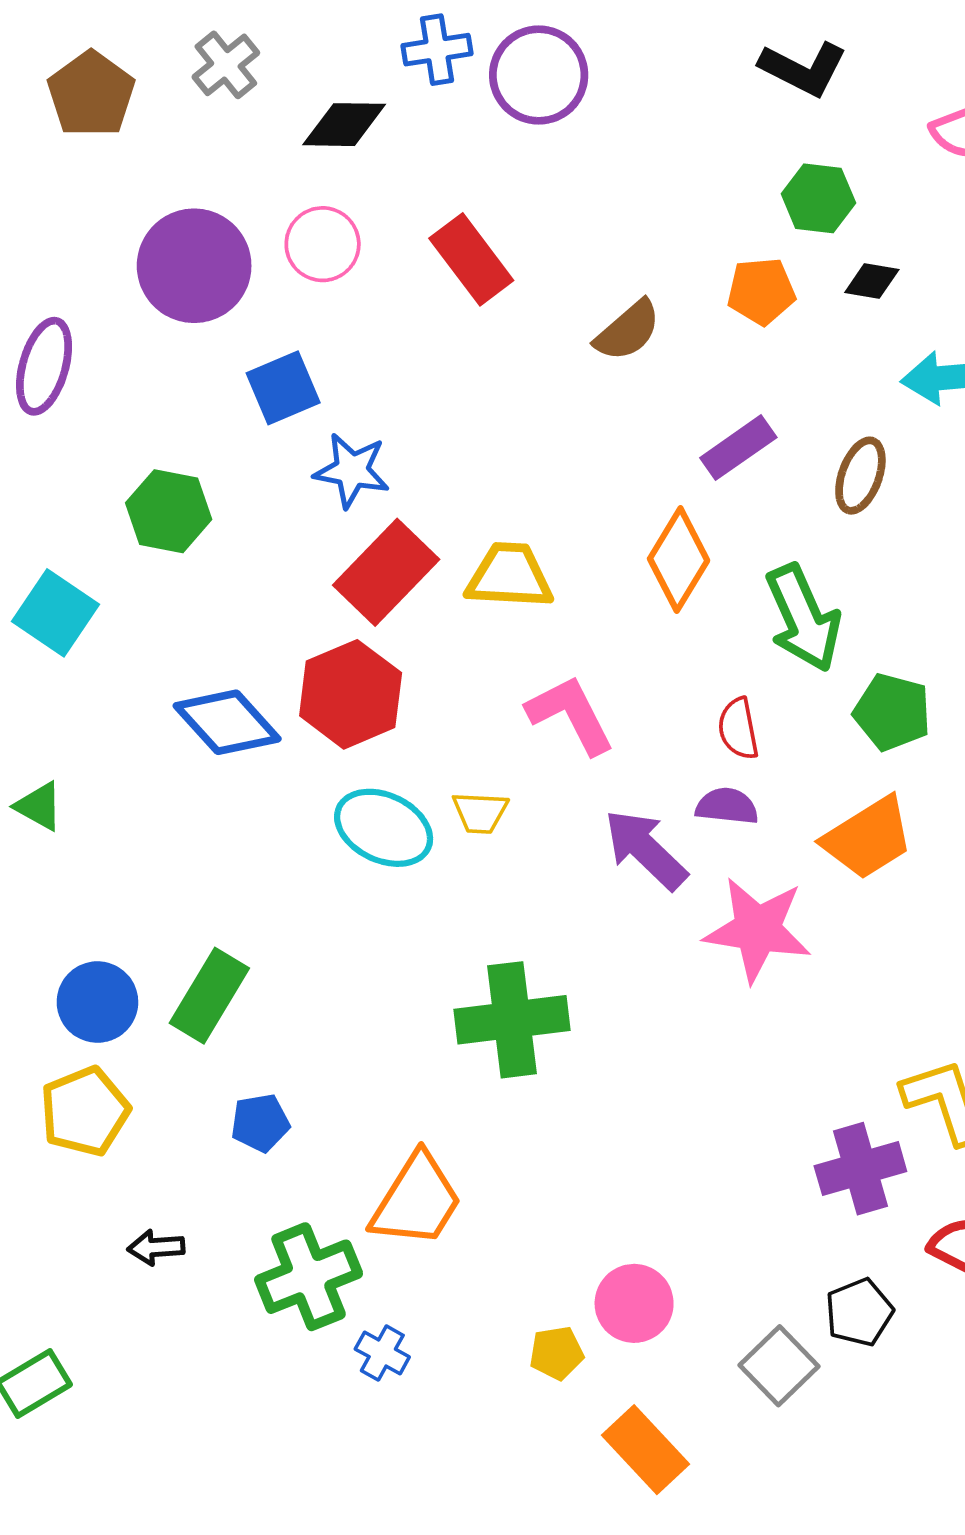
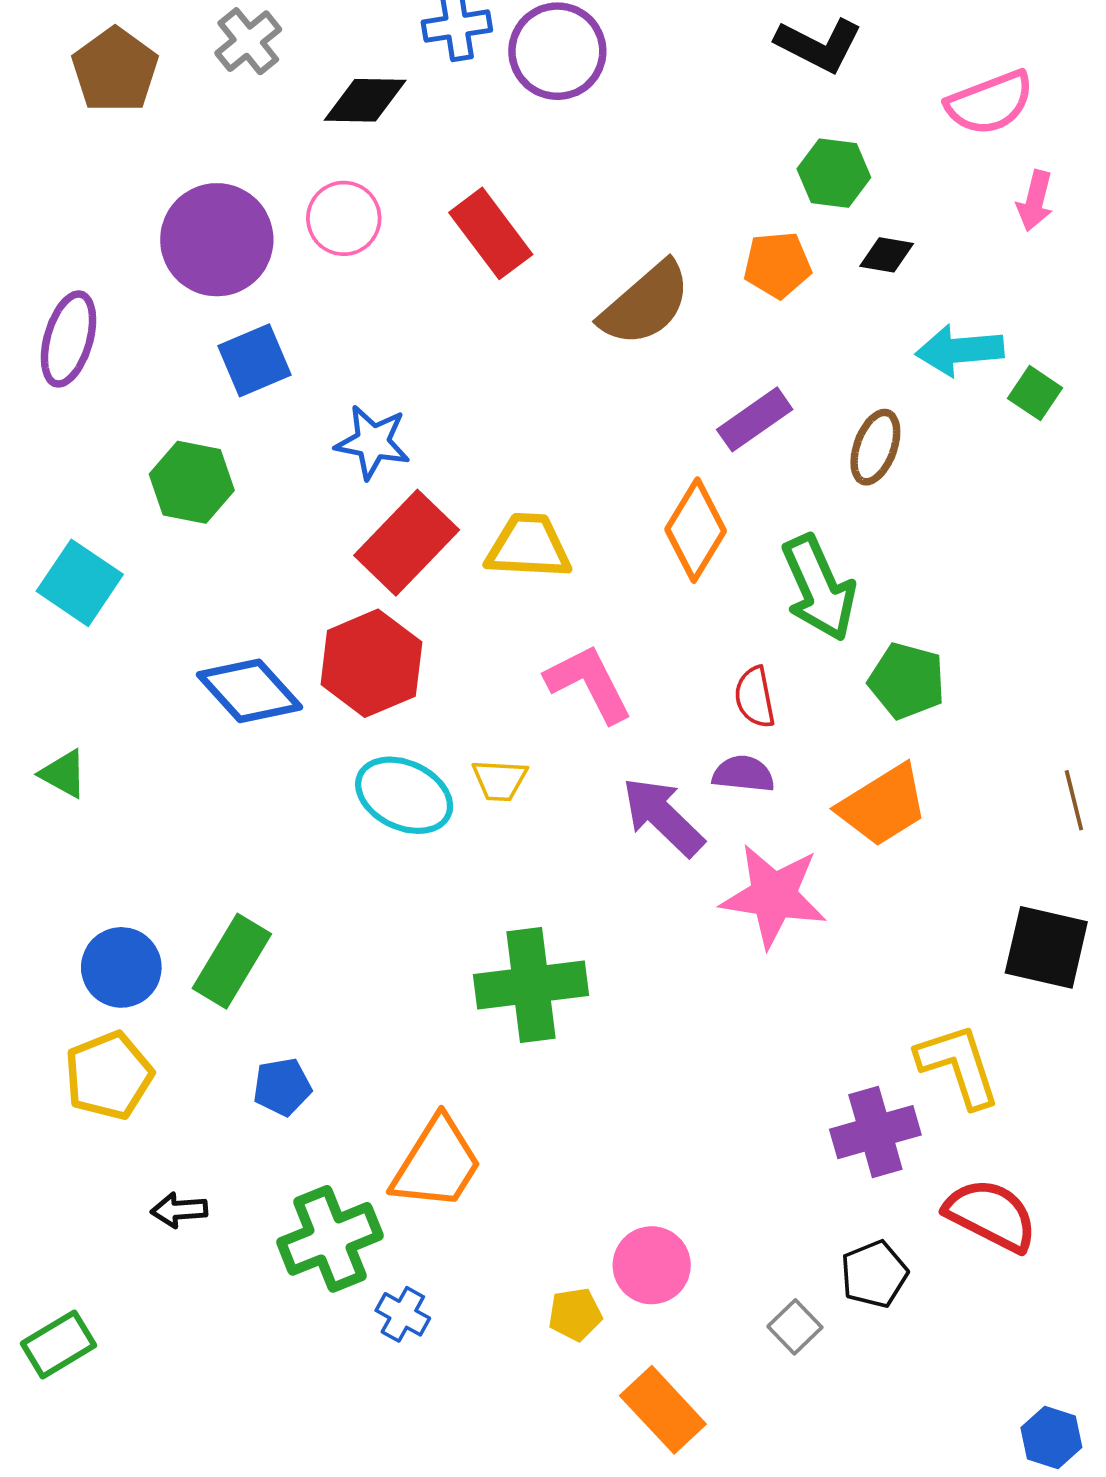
brown semicircle: (628, 331) -> (645, 304), size x1.4
blue square: (283, 388) -> (255, 360), moved
gray square: (779, 1366) -> (795, 1327), size x0.7

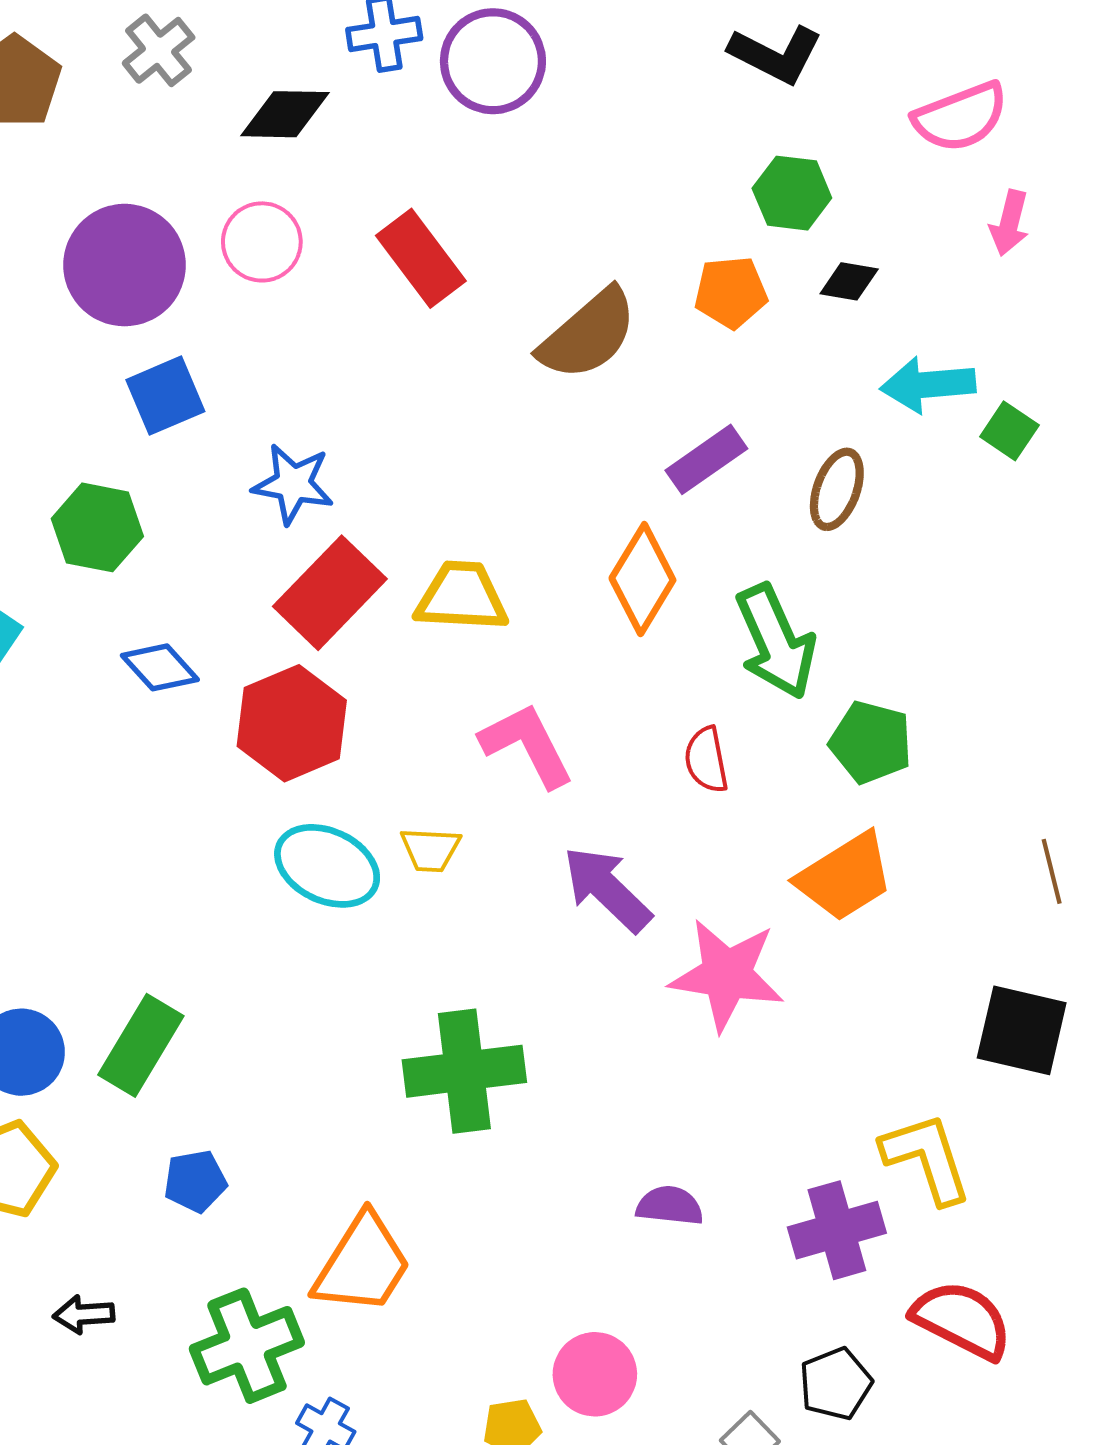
blue diamond: (249, 691) -> (160, 667), moved, size x0.7
purple semicircle: (743, 774) -> (670, 1206), moved

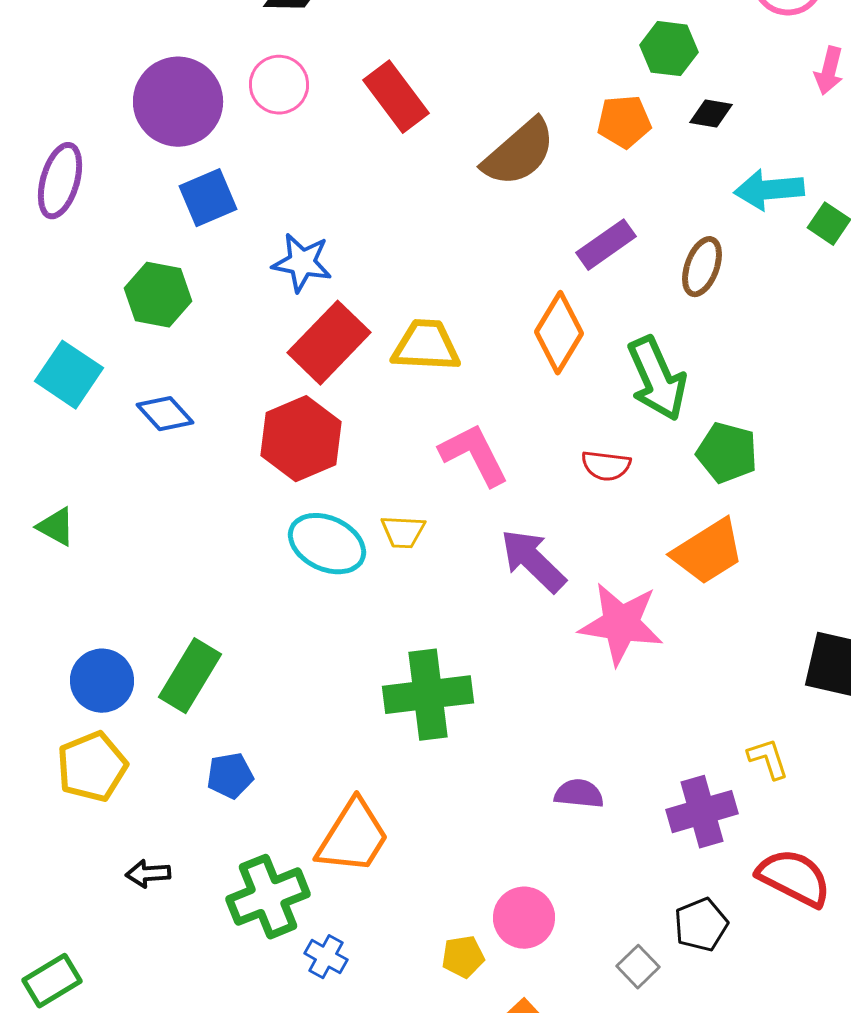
blue diamond: (160, 667) -> (165, 414), moved
red semicircle: (706, 760) -> (606, 466), turned -72
yellow L-shape: (927, 1158) -> (768, 759), size x0.6

